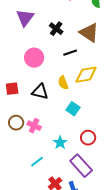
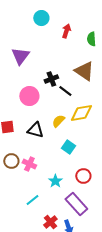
black cross: (56, 29) -> (51, 79), moved, turned 32
black line: (70, 53) -> (65, 91), turned 56
yellow semicircle: (63, 83) -> (58, 121), turned 64

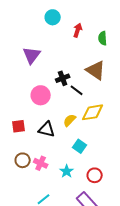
cyan star: (55, 181) -> (67, 171), moved

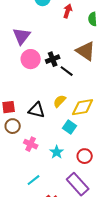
pink circle: (41, 95) -> (31, 59), moved
yellow diamond: (93, 112) -> (83, 107), moved
brown circle: (23, 160) -> (13, 126), moved

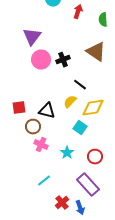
black line: (67, 71) -> (80, 85), moved
brown circle: (13, 126) -> (33, 127), moved

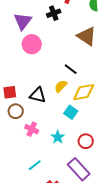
black cross: (63, 60) -> (54, 13), moved
brown circle: (33, 127) -> (16, 111), moved

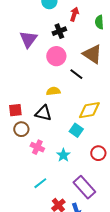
pink circle: (32, 44) -> (56, 56), moved
black line: (71, 69) -> (76, 74), moved
yellow semicircle: (61, 86) -> (53, 91), moved, turned 40
red circle: (86, 141) -> (98, 153), moved

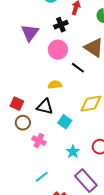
red square: (15, 110) -> (17, 104), turned 32
cyan square: (76, 130) -> (65, 122), moved
cyan star: (63, 155) -> (73, 152), moved

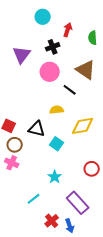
yellow semicircle: (55, 85) -> (57, 110), moved
pink cross: (39, 141) -> (12, 163), moved
cyan star: (73, 152) -> (55, 177), moved

